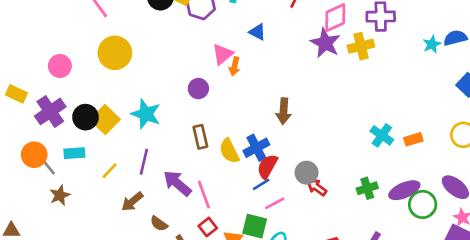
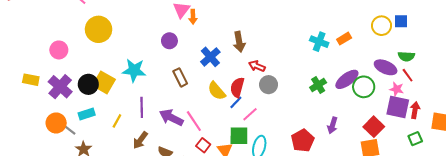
blue cross: (256, 148) -> (210, 57), moved
yellow semicircle: (229, 151) -> (217, 91), moved
red arrow: (317, 187) -> (257, 66), moved

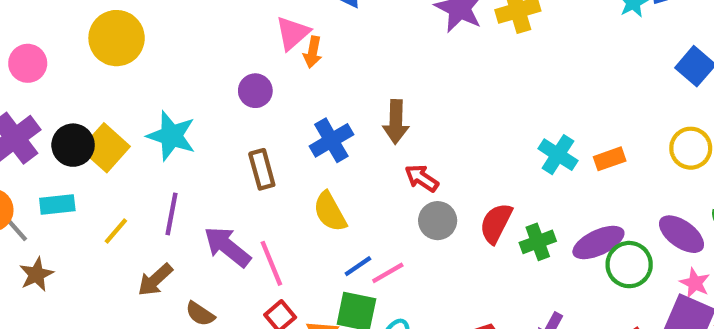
red semicircle: (237, 87) -> (496, 223), moved
blue line: (236, 102) -> (358, 266), moved

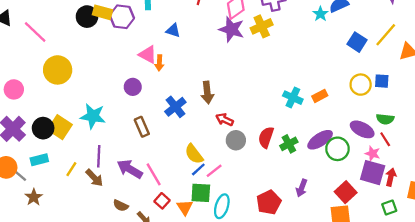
pink triangle: (293, 33) -> (148, 55), turned -42
yellow semicircle: (330, 212) -> (194, 154), moved
brown arrow: (155, 280) -> (94, 178), moved, turned -84

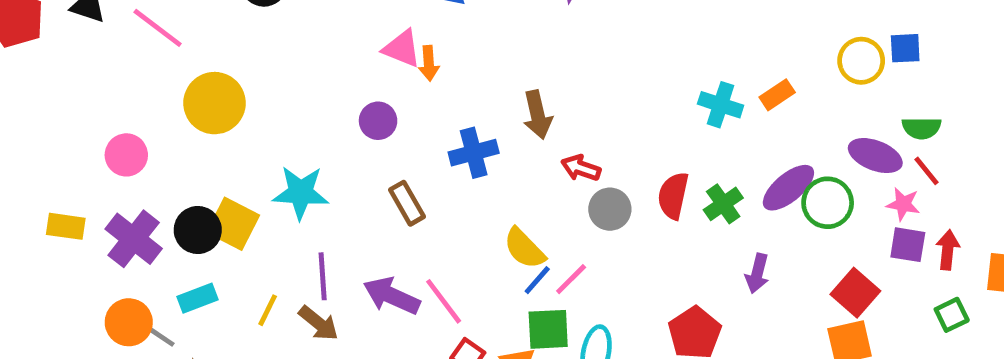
blue cross: (175, 107) -> (474, 153), turned 30
purple square: (373, 173) -> (908, 245), size x0.7
purple arrow: (302, 188) -> (757, 273), moved

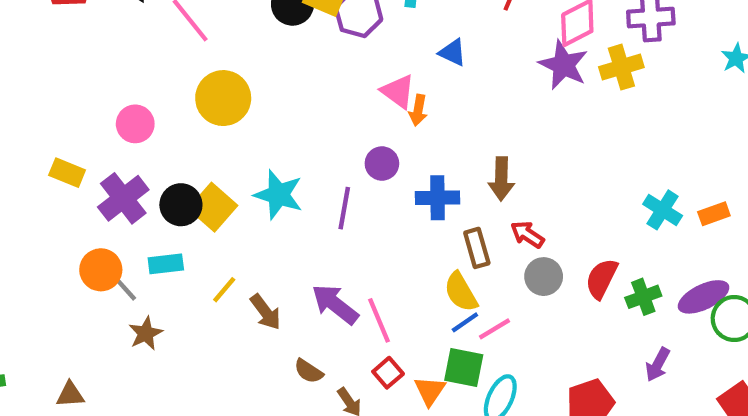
purple circle: (378, 121) -> (382, 164), moved
brown rectangle: (407, 203) -> (477, 248), moved
purple line: (323, 276) -> (344, 208), moved

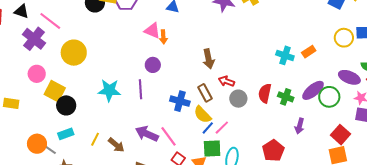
purple cross: (123, 198) -> (34, 39), moved
blue cross: (438, 198) -> (180, 101), moved, turned 30
yellow square: (213, 207) -> (55, 91), moved
green cross: (643, 297) -> (286, 97), turned -35

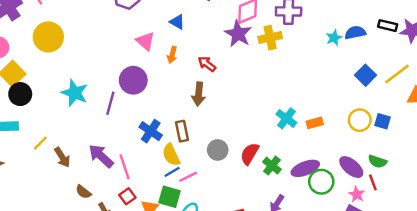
orange arrow: (163, 37) -> (172, 55), moved
purple circle: (153, 65) -> (133, 80), size x1.5
red arrow: (226, 81) -> (207, 64), moved

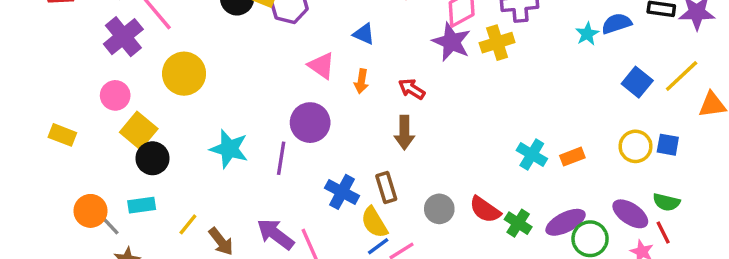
red semicircle: (250, 154) -> (485, 210), turned -80

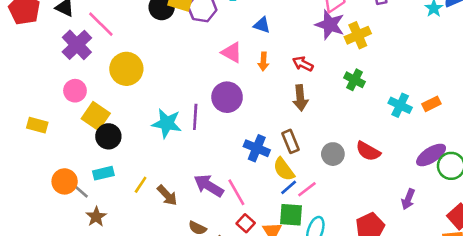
yellow cross: (497, 43) -> (358, 35), moved
purple line: (281, 158) -> (195, 117), moved
green cross: (518, 223) -> (355, 80), moved

